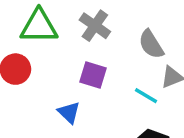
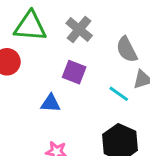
blue triangle: (69, 112) -> (51, 103), turned -45

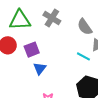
purple square: (74, 72) -> (32, 50), moved, turned -35
blue triangle: (51, 103) -> (40, 69), turned -48

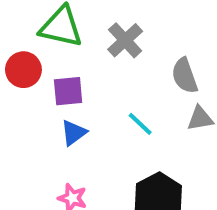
cyan line: (83, 56) -> (140, 124), moved

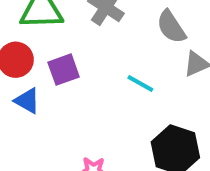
blue triangle: (74, 133) -> (27, 101), moved, turned -40

